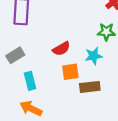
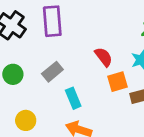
red semicircle: (61, 49) -> (104, 57), turned -90

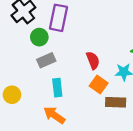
green circle: (13, 74) -> (39, 37), moved
orange square: (118, 82) -> (99, 85), turned 36

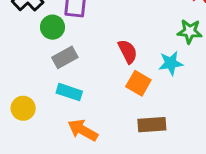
cyan rectangle: (57, 88) -> (69, 92), moved, turned -60
brown rectangle: (116, 102) -> (152, 125), moved

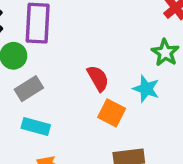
green star: (190, 31) -> (165, 53), turned 30
cyan star: (171, 63) -> (146, 89), turned 30

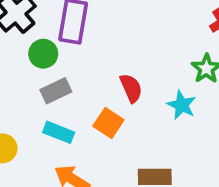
orange square: (112, 113) -> (108, 123), moved

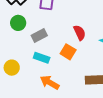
green circle: (43, 54) -> (18, 23), moved

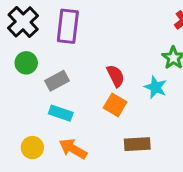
orange square: (68, 52) -> (115, 105), moved
yellow circle: (12, 68) -> (32, 148), moved

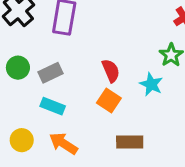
green circle: (26, 63) -> (18, 68), moved

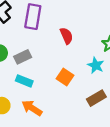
red semicircle: (111, 71) -> (67, 36), moved
brown rectangle: (130, 142) -> (96, 98), moved, turned -30

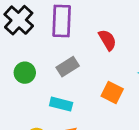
gray rectangle: (23, 57) -> (68, 67), moved

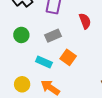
orange square: (112, 92) -> (68, 57), moved

